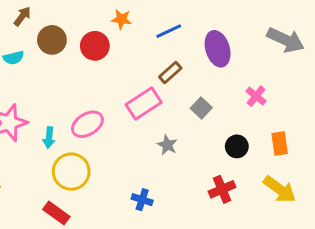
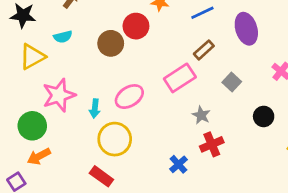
brown circle: (52, 40) -> (111, 43), moved
red cross: (222, 189) -> (212, 144), moved
blue cross: (142, 200) -> (179, 164), turned 30

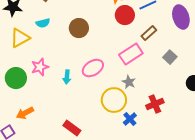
red circle: (136, 26) -> (125, 15), moved
pink star: (59, 95) -> (40, 67), size x0.7
gray star: (201, 115) -> (129, 82), moved
green circle: (32, 126) -> (16, 78), moved
yellow circle: (115, 139) -> (114, 100), moved

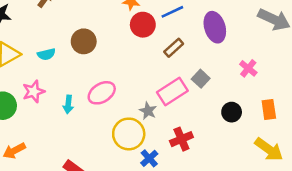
cyan semicircle: (43, 23) -> (46, 54), moved
pink rectangle: (131, 54) -> (172, 92), moved

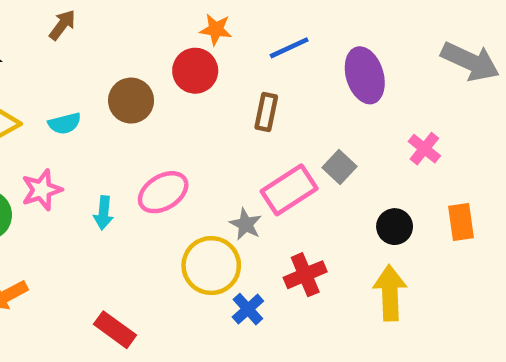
red circle: (143, 25) -> (195, 71), moved
brown rectangle: (174, 48) -> (266, 112), moved, turned -36
yellow arrow: (269, 149) -> (390, 293), moved, turned -128

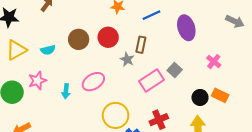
gray arrow: (470, 62) -> (235, 21), size x0.7
red circle: (195, 71) -> (108, 37), moved
orange rectangle: (461, 222) -> (220, 95), moved, turned -56
gray star: (246, 224) -> (127, 59), moved

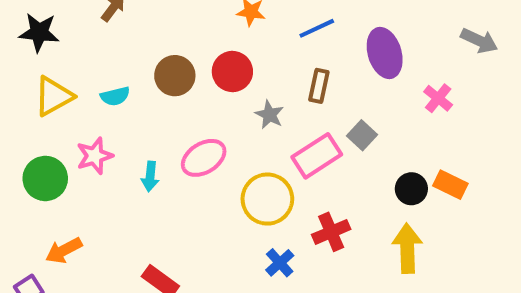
brown rectangle: (141, 45) -> (319, 86), moved
pink cross: (214, 62) -> (438, 98), moved
yellow circle: (116, 115) -> (267, 199), moved

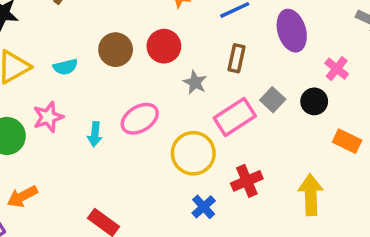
black circle: (411, 189) -> (314, 101), moved

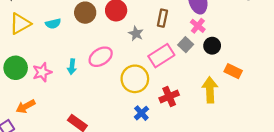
pink cross: (337, 69) -> (198, 26), moved
pink star: (48, 117) -> (42, 72), moved
yellow arrow: (311, 195) -> (210, 90), moved

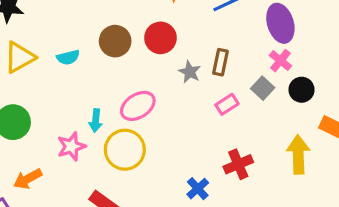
brown rectangle: (162, 18) -> (220, 62), moved
pink rectangle: (161, 56) -> (227, 104), size x0.6
pink star: (42, 72) -> (71, 146), moved
yellow circle: (135, 79) -> (125, 150), moved

